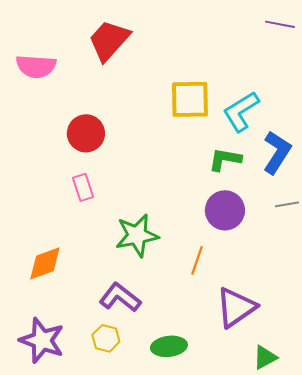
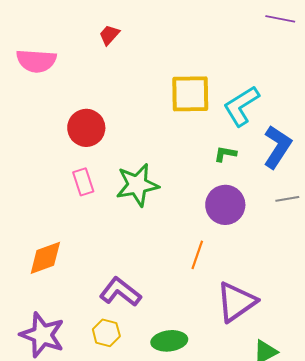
red trapezoid: (109, 40) -> (109, 35), size x0.5
green L-shape: (225, 159) -> (225, 154), size x0.7
green star: (137, 235) -> (137, 185), moved

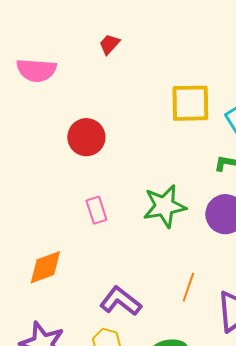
pink rectangle: (83, 182) -> (96, 210), moved
green star: (137, 185) -> (164, 206), moved
orange line: (197, 255) -> (188, 287), moved

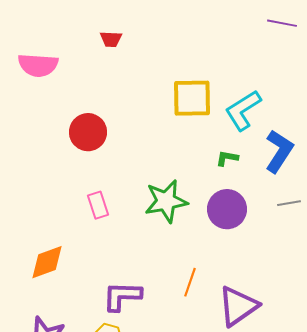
red trapezoid: (109, 44) -> (111, 39), turned -130
purple L-shape: (120, 301) -> (122, 296), turned -36

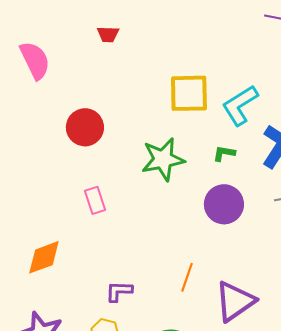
pink semicircle: (38, 65) -> (35, 60), turned -120
green star: (166, 201) -> (163, 159), moved
purple L-shape: (122, 296) -> (119, 291), size x0.7

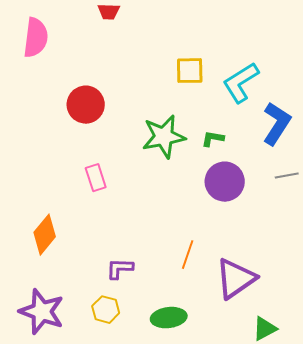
pink semicircle: (35, 60) -> (36, 38), turned 33
yellow square: (189, 93) -> (190, 71), size x0.7
green L-shape: (224, 153) -> (213, 139), moved
orange diamond: (44, 257) -> (45, 235), turned -30

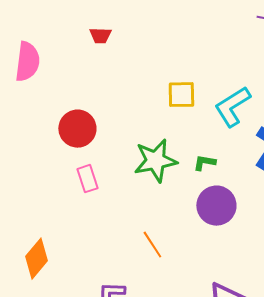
pink rectangle: (96, 178) -> (87, 179), moved
orange line: (188, 255) -> (152, 245), moved, turned -52

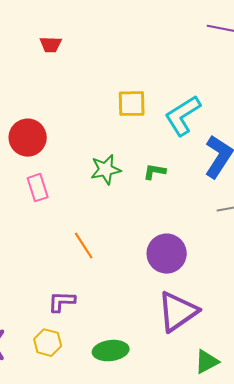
green star: (155, 161) -> (106, 170), size x0.7
purple circle: (216, 206) -> (167, 254), moved
orange line: (152, 245) -> (84, 246), moved

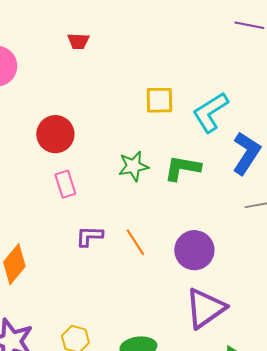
green L-shape: (155, 172) -> (182, 168), size x1.6
orange line: (84, 246) -> (135, 242), moved
purple L-shape: (62, 302) -> (89, 236), moved

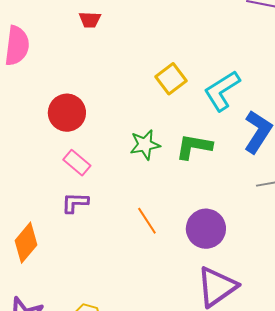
yellow square: (159, 100) -> (171, 79), turned -36
pink rectangle: (65, 184) -> (77, 163), turned -32
purple L-shape: (89, 236) -> (75, 203), moved

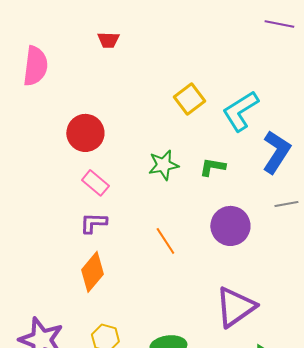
green L-shape: (194, 147) -> (212, 167), size x0.7
purple circle: (206, 229) -> (230, 226), moved
orange diamond: (26, 243) -> (92, 272), moved

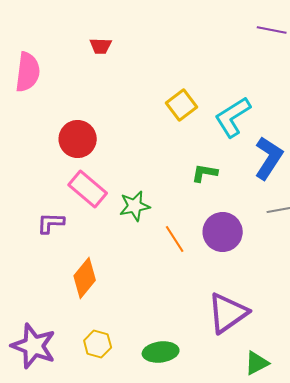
green star: (163, 165) -> (135, 206), moved
pink rectangle: (95, 183) -> (88, 189), size x1.4
purple L-shape: (93, 223) -> (51, 223), moved
orange line: (165, 241) -> (175, 239), moved

